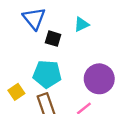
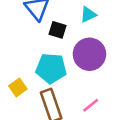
purple circle: (99, 79) -> (89, 54), moved

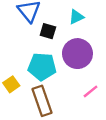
pink line: (91, 105) -> (90, 91), moved

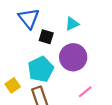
cyan pentagon: (42, 67) -> (41, 69), turned -30

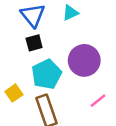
cyan triangle: (72, 24) -> (70, 13), moved
black square: (46, 37) -> (34, 43), moved, turned -32

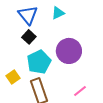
black square: (34, 43) -> (29, 37), turned -32
pink line: (98, 101) -> (80, 91), moved

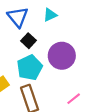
black square: (29, 37) -> (29, 41), moved

